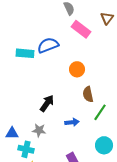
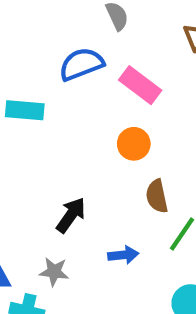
pink rectangle: (81, 29) -> (140, 85), moved
blue semicircle: (48, 45) -> (81, 64), moved

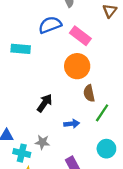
orange circle: (134, 144) -> (77, 66), size x1.5
gray star: (54, 272) -> (42, 142), moved

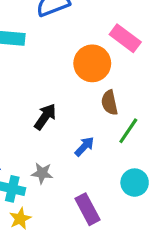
pink rectangle: (80, 36) -> (125, 38), moved
blue arrow: (72, 124) -> (84, 146), turned -40

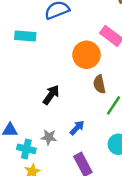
blue arrow: (84, 146) -> (77, 128), moved

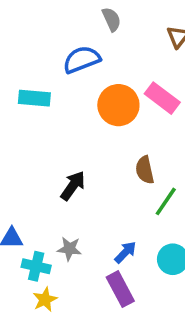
orange circle: (86, 55) -> (118, 105), moved
blue arrow: (77, 128) -> (125, 252), moved

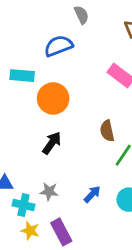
orange circle: (118, 105) -> (53, 98), moved
purple rectangle: (120, 289) -> (61, 232), moved
yellow star: (45, 300) -> (30, 231), turned -30

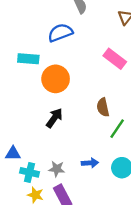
gray star: (49, 192) -> (57, 169), moved
blue arrow: (92, 194) -> (90, 163), turned 42

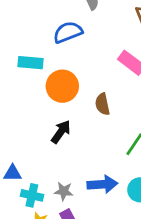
brown semicircle: (103, 107) -> (102, 104), moved
blue arrow: (90, 163) -> (102, 184), size x1.5

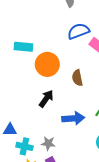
blue semicircle: (68, 32) -> (78, 31), moved
blue arrow: (102, 184) -> (73, 118), moved

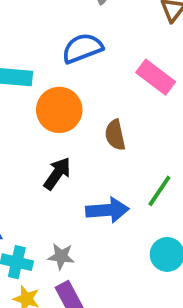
blue semicircle: (78, 31) -> (82, 48), moved

